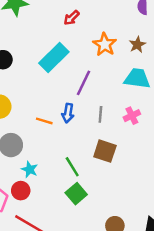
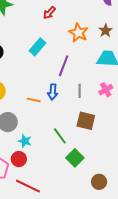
cyan rectangle: (54, 58) -> (37, 47), size x0.7
green square: (76, 194) -> (75, 158), moved

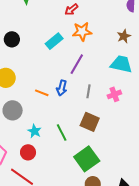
orange star: (78, 33) -> (82, 31), moved, turned 30
cyan star: (25, 141) -> (34, 131), moved
green square: (75, 158) -> (87, 159), moved, size x1.4
red circle: (19, 159) -> (28, 152), moved

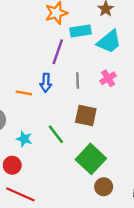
cyan rectangle: (54, 41) -> (81, 31), moved, turned 42
cyan trapezoid: (121, 64) -> (109, 42), turned 140
red circle: (28, 152) -> (12, 165), moved

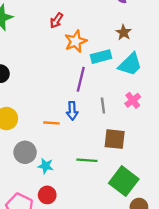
green line: (56, 134) -> (87, 160), turned -42
cyan star: (24, 139) -> (46, 166), moved

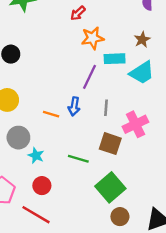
pink cross: (133, 100) -> (135, 124), moved, size x1.5
red circle: (47, 195) -> (42, 186), moved

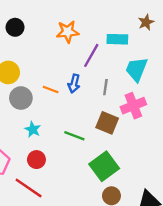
orange star: (93, 38) -> (68, 32), moved
cyan trapezoid: (142, 73) -> (137, 69), moved, turned 140
gray circle: (18, 138) -> (21, 98), moved

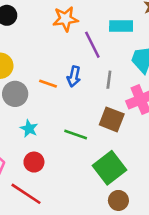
purple line: (91, 55) -> (92, 45), turned -55

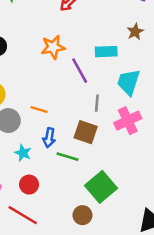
blue arrow: (74, 76) -> (49, 138), moved
brown square: (112, 119) -> (86, 132), moved
brown circle: (118, 200) -> (82, 215), moved

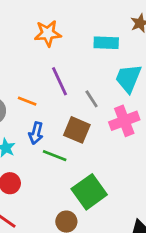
purple line: (80, 71) -> (60, 81), moved
gray line: (97, 103) -> (92, 99), turned -42

